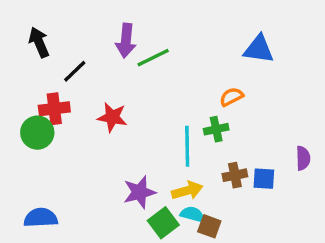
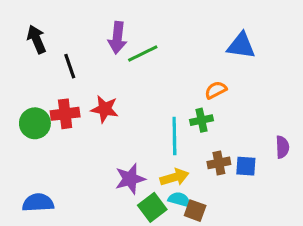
black line: (75, 71) -> (70, 66), turned -65
red cross: (54, 109) -> (65, 114), moved

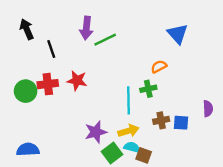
blue triangle: (241, 46) -> (178, 34), turned 40

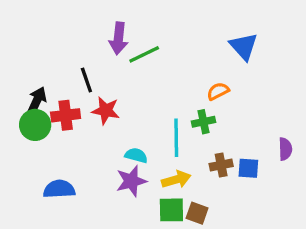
black arrow: (27, 29) -> (37, 101), moved, turned 48
black line: (51, 49) -> (86, 80), moved
cyan semicircle: (132, 147) -> (136, 155), moved
blue semicircle: (28, 150) -> (59, 189), moved
green square: (112, 153) -> (171, 210), moved, turned 36

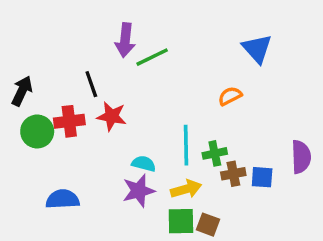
black arrow: (37, 101) -> (22, 91), moved
green cross: (204, 122) -> (215, 153), moved
purple semicircle: (285, 149) -> (301, 157), size x1.4

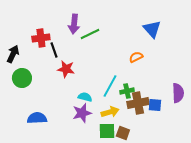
red cross: (69, 121) -> (41, 38), moved
cyan line: (186, 145) -> (110, 86), turned 30
brown cross: (233, 174) -> (138, 103), size x1.5

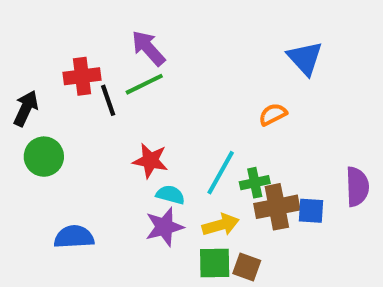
purple arrow: (74, 24) -> (148, 48), turned 132
green line: (90, 34) -> (144, 84), moved
red star: (66, 69) -> (150, 161), moved

